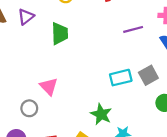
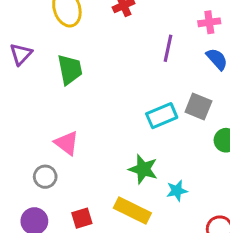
purple line: (133, 29) -> (168, 48), turned -54
gray square: (148, 75) -> (198, 106), turned -30

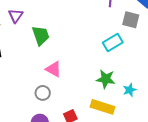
green trapezoid: (70, 70) -> (41, 35), moved
gray square: (198, 106) -> (131, 20), moved

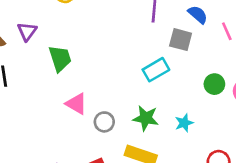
cyan star: (130, 90) -> (184, 123), moved
gray circle: (43, 93) -> (104, 122), moved

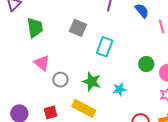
gray square: (181, 40) -> (78, 28), moved
cyan rectangle: (156, 70) -> (105, 47), turned -48

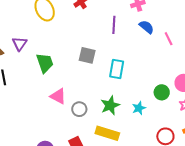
green circle: (146, 64) -> (162, 92), moved
green star: (92, 81) -> (110, 105), turned -30

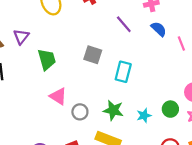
purple line: (114, 25) -> (124, 24), turned -48
green circle: (162, 92) -> (170, 109), moved
green star: (110, 105) -> (113, 110), turned 30

